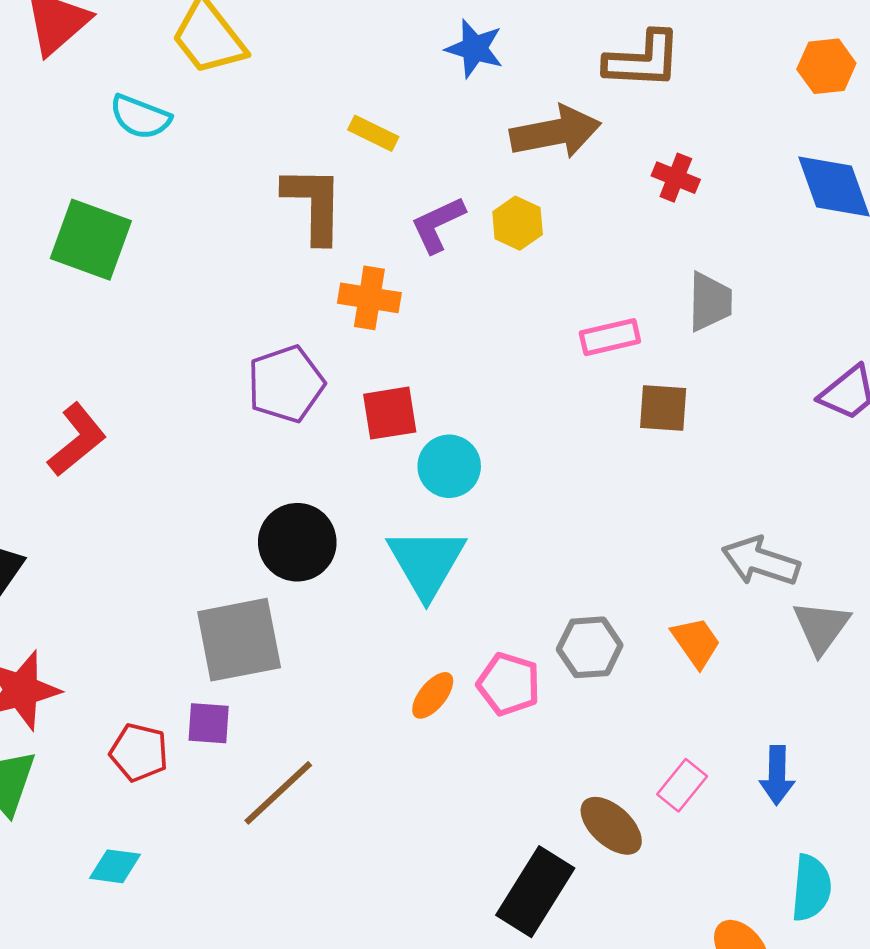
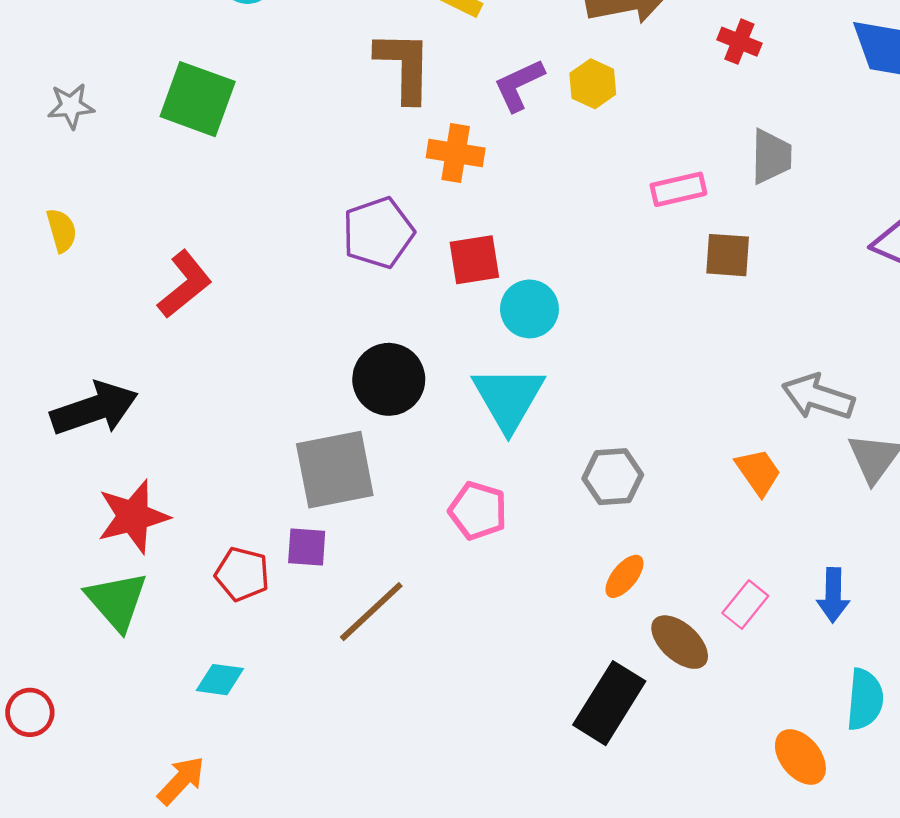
gray hexagon: (590, 647) -> (613, 477), moved
pink pentagon: (509, 684) -> (478, 511), moved
orange ellipse: (433, 695) -> (624, 576), moved

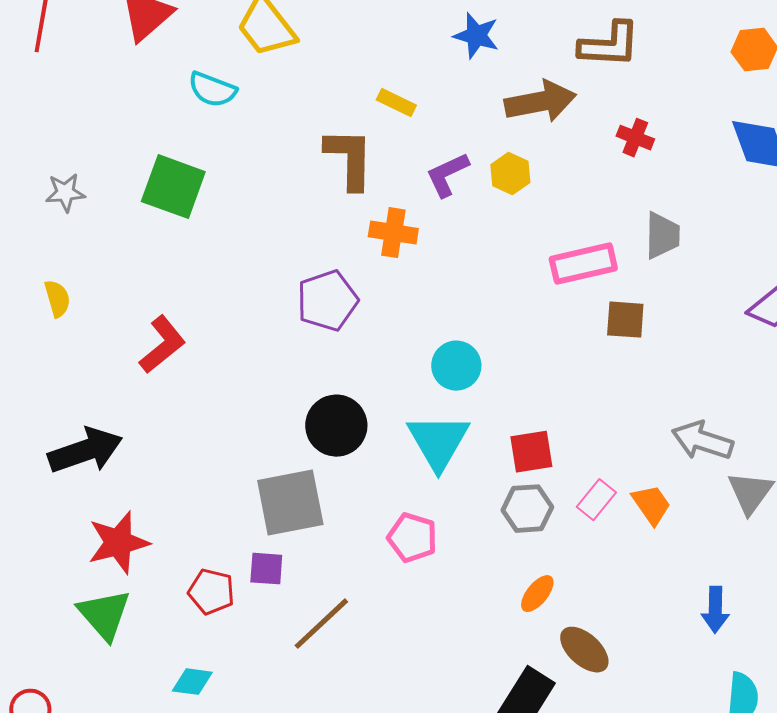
pink rectangle: (678, 189) -> (583, 264), size x1.4
red square: (474, 260) -> (531, 452), moved
pink rectangle: (745, 605) -> (596, 500), moved

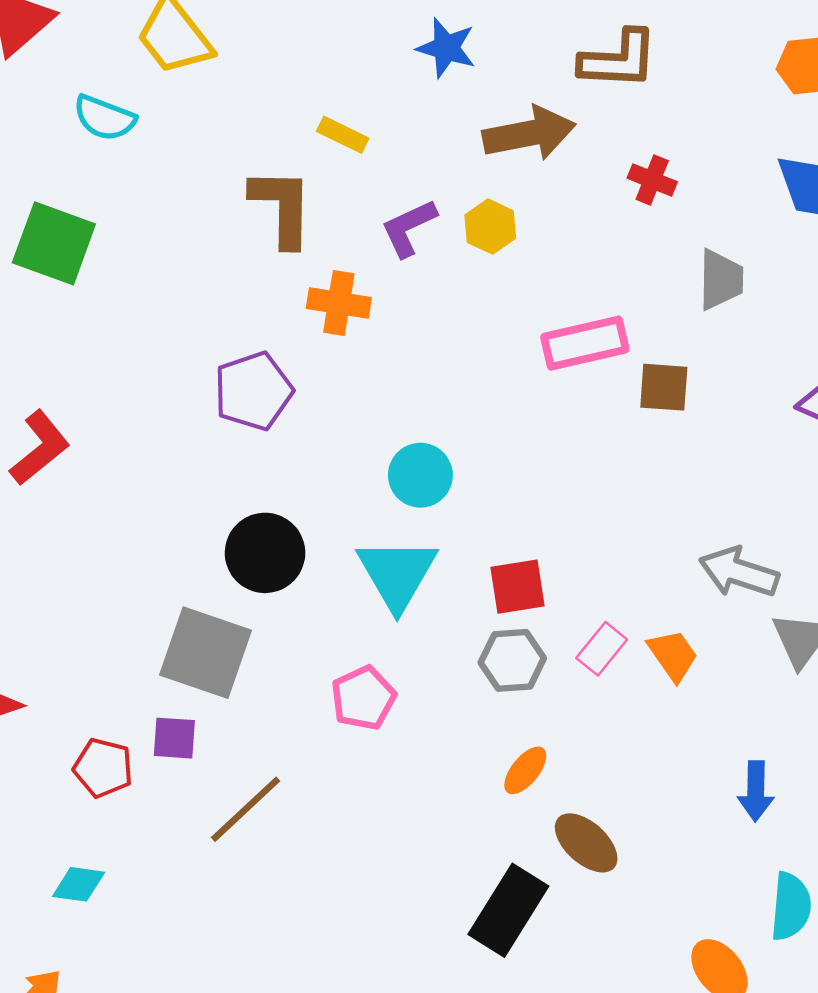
gray trapezoid: (662, 236) -> (721, 280), moved
brown square: (625, 320) -> (664, 387), moved
gray square: (290, 503) -> (205, 653), turned 30
pink pentagon: (412, 538) -> (363, 698), turned 30

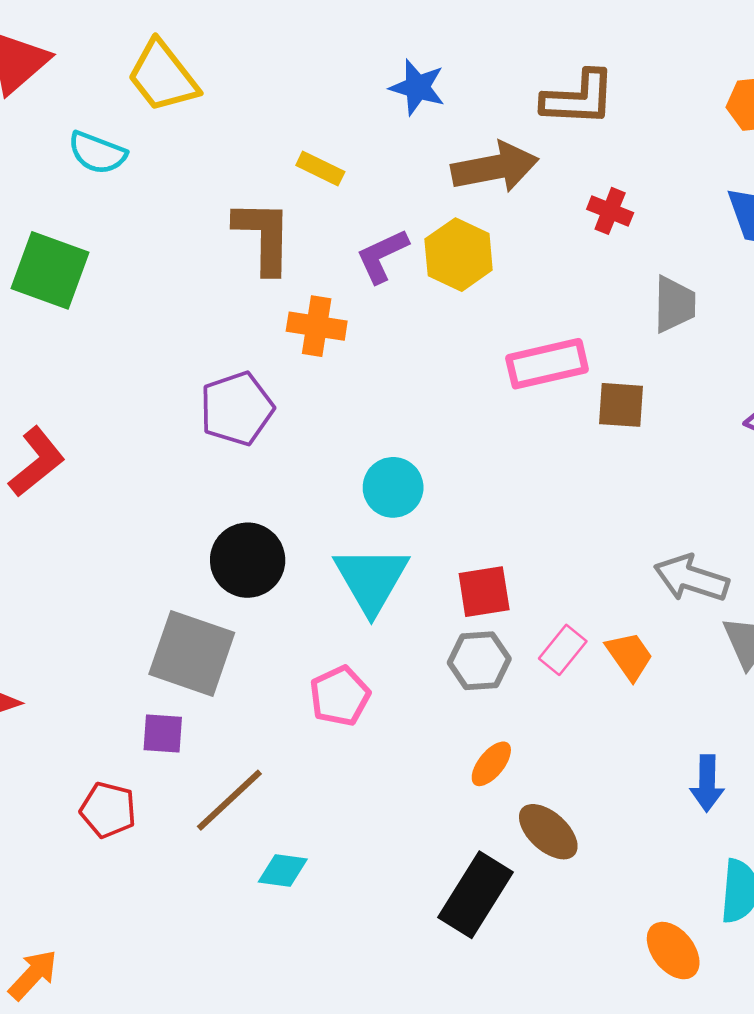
yellow hexagon: (490, 227) -> (459, 255), size x1.4
red pentagon: (103, 768) -> (108, 810), moved
cyan diamond: (79, 884) -> (283, 871), moved

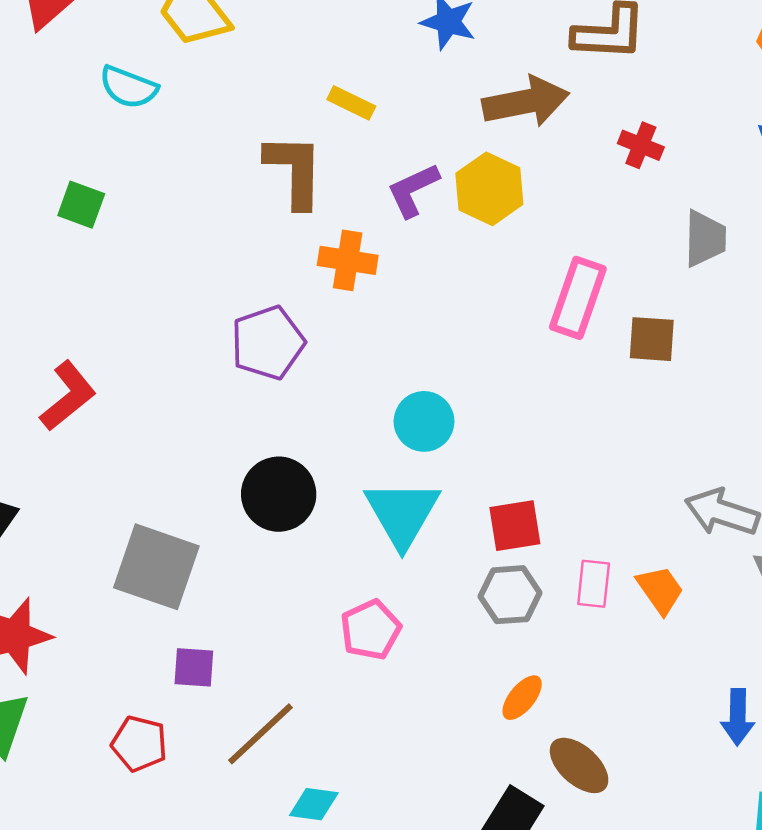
green square: (50, 270) -> (81, 205), size x0.6
pink rectangle: (547, 364) -> (578, 298), turned -58
pink rectangle: (563, 650) -> (594, 584), turned -33
gray square: (192, 653) -> (156, 567), moved

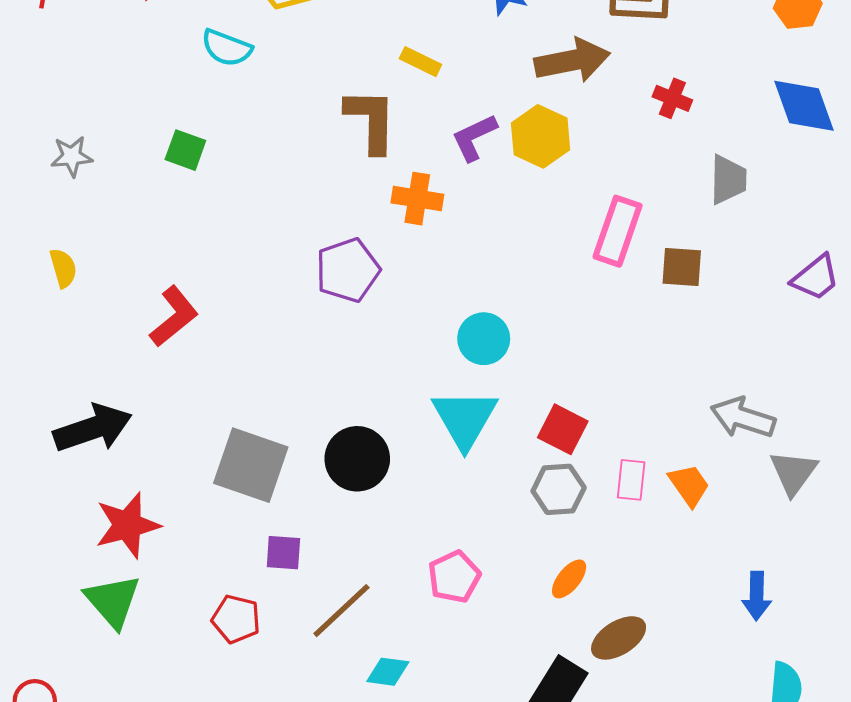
black circle: (279, 494) -> (357, 459), moved
red square: (515, 526) -> (563, 429), turned 36
pink pentagon: (371, 630) -> (454, 577), moved
brown ellipse: (579, 765) -> (619, 638), turned -74

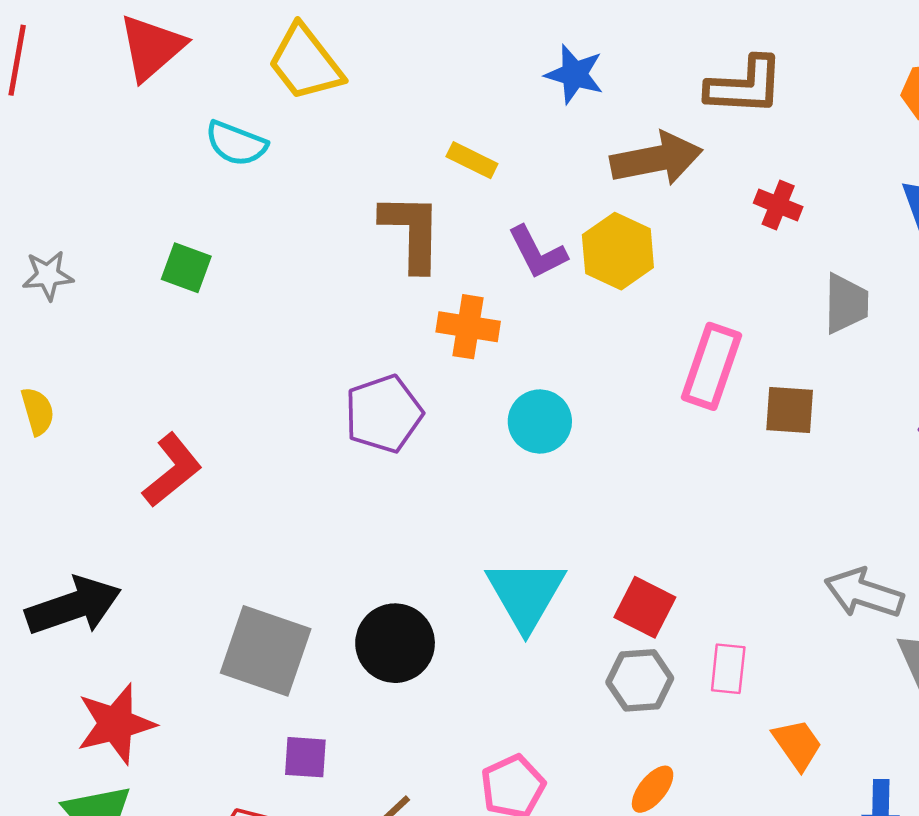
purple L-shape: (474, 137) -> (537, 252), turned -92
cyan circle: (484, 339) -> (540, 421), moved
orange trapezoid: (689, 485) -> (797, 744), moved

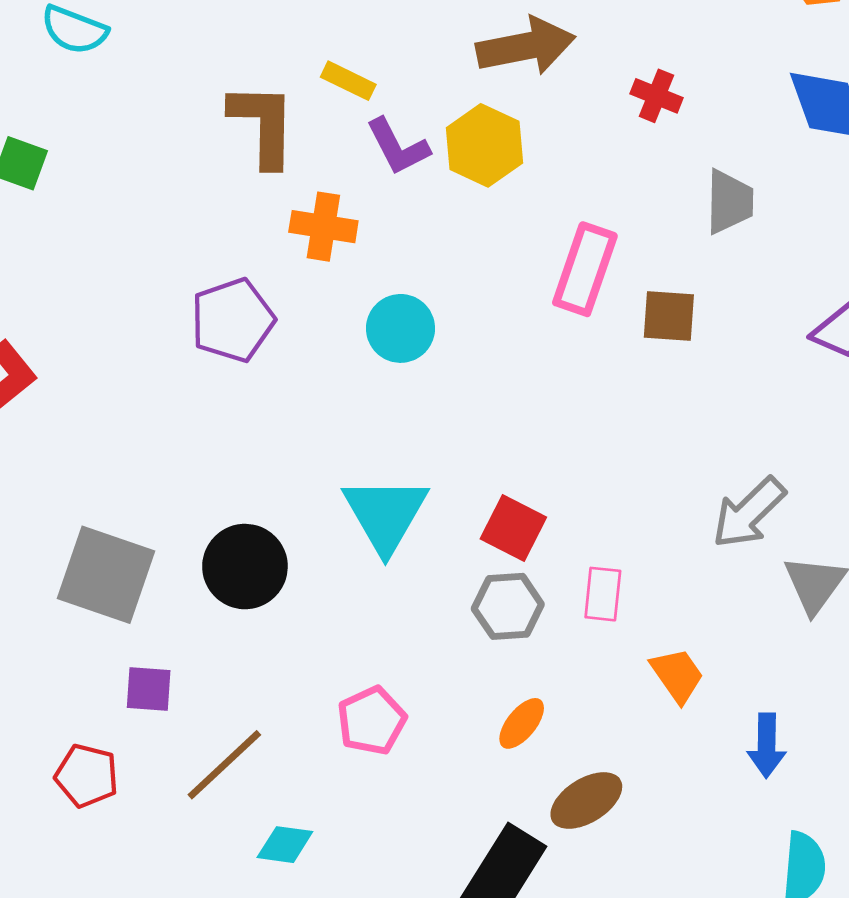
yellow rectangle: (472, 160) -> (348, 81), moved
gray arrow: (864, 593) -> (749, 513), turned -62

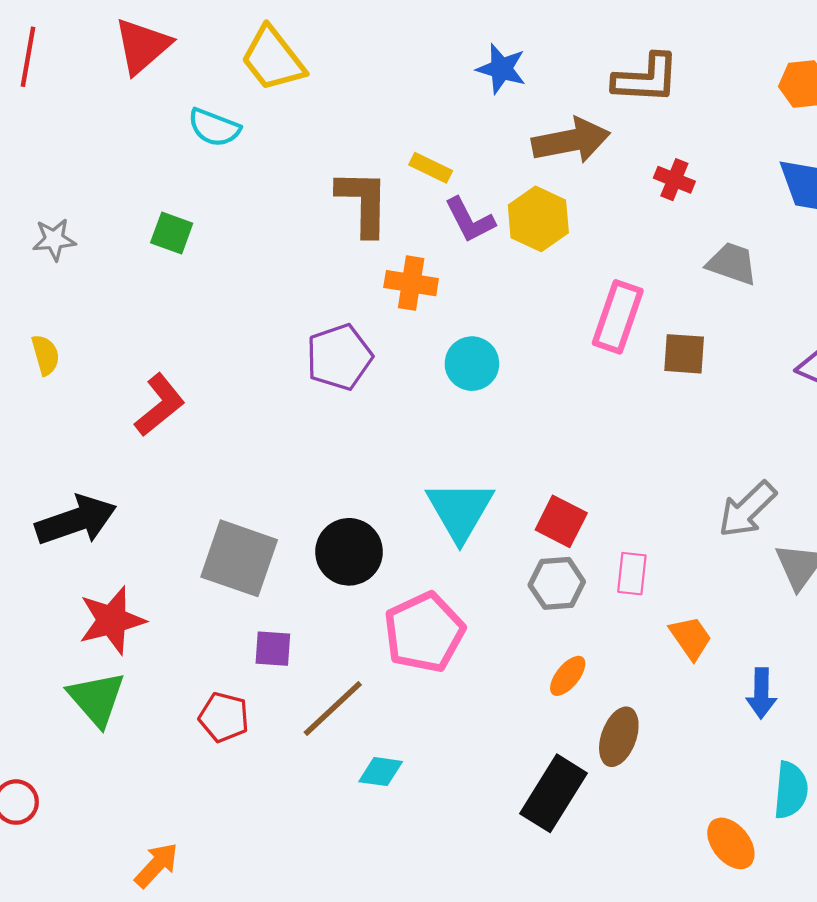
gray trapezoid: (729, 202) -> (732, 263), turned -72
pink pentagon: (372, 721) -> (424, 632), moved, size x1.5
brown ellipse: (586, 800) -> (619, 737), turned -38

